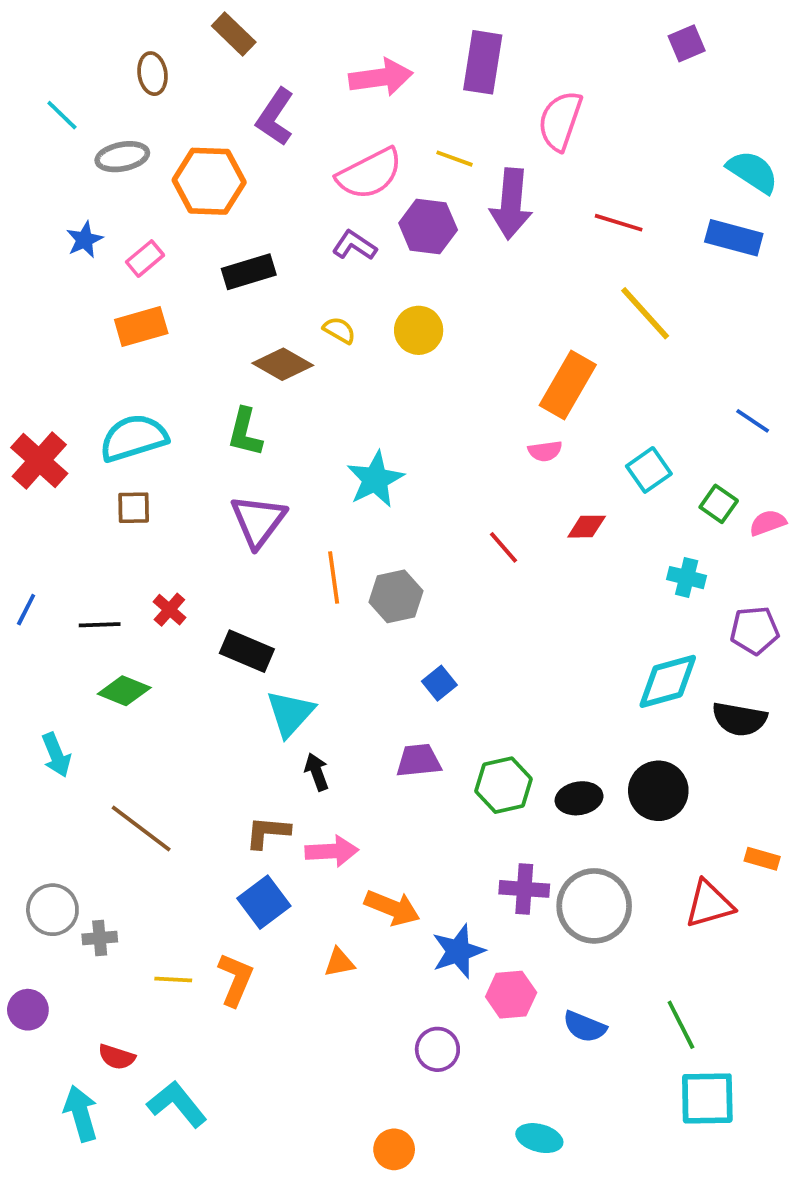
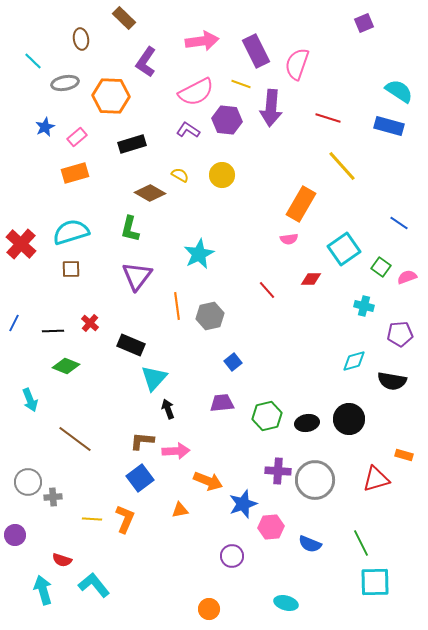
purple rectangle: (483, 62) -> (256, 51), moved, turned -36
cyan square: (649, 470) -> (344, 249), size x1.4
cyan diamond: (668, 681) -> (354, 361), size x0.7

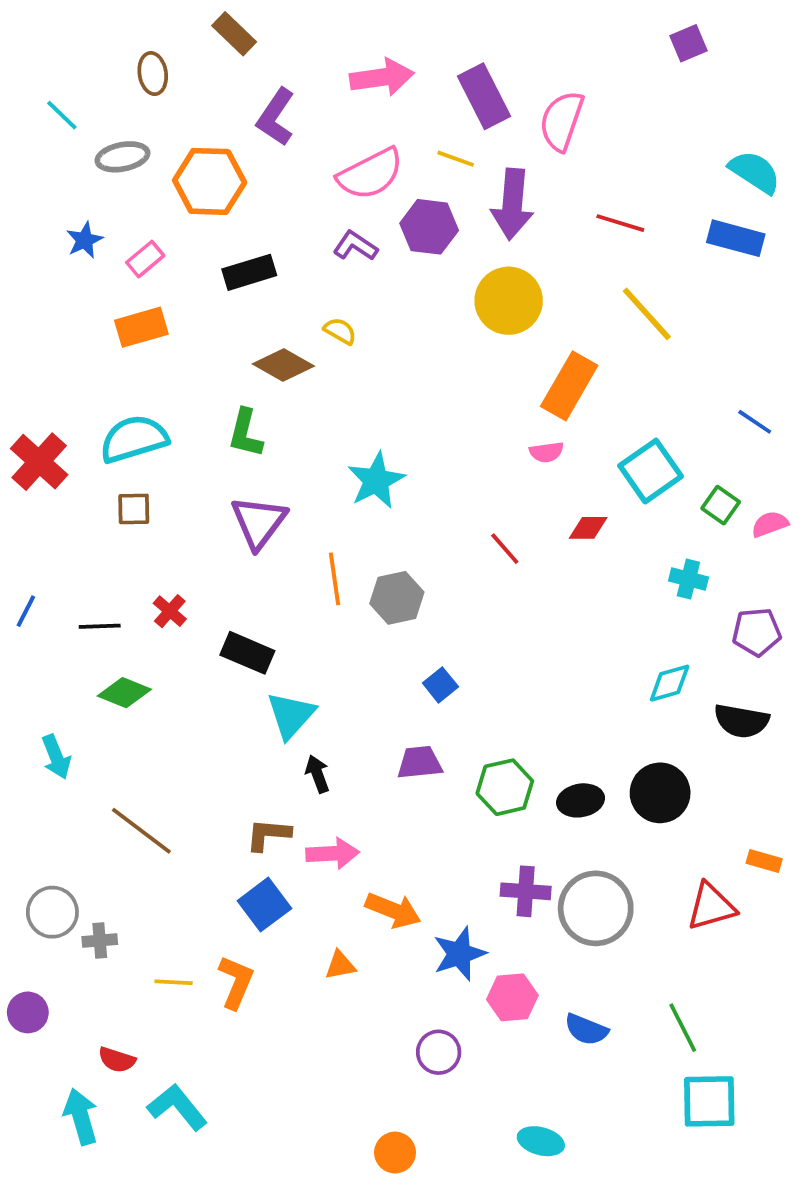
yellow circle: (222, 175) -> (509, 301), moved, size x1.4

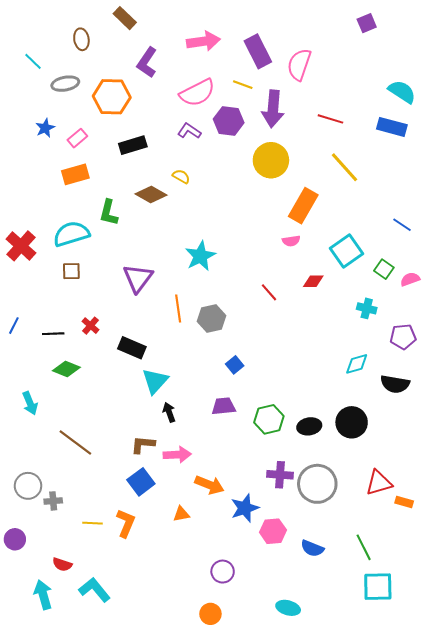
green L-shape: (245, 433) -> (109, 213), moved
orange rectangle: (764, 861) -> (404, 502), moved
purple circle: (439, 1052) -> (223, 572), moved

